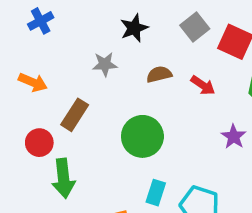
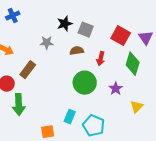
gray square: (195, 27) -> (86, 30), moved, turned -35
red arrow: (203, 85) -> (101, 59), turned 64
green circle: (142, 136) -> (85, 83), moved

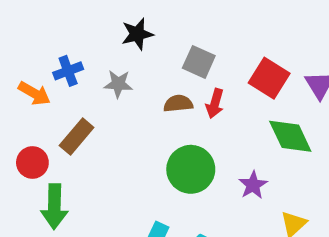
blue cross: (13, 16) -> (68, 71), moved
black star: (65, 24) -> (137, 34), moved
red arrow: (101, 59) -> (215, 104), moved
green diamond: (133, 64) -> (290, 136), turned -45

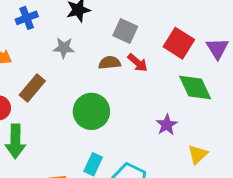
blue cross: (68, 71) -> (27, 18), moved
red arrow: (215, 104) -> (138, 63), turned -65
green circle: (191, 169) -> (91, 111), moved

